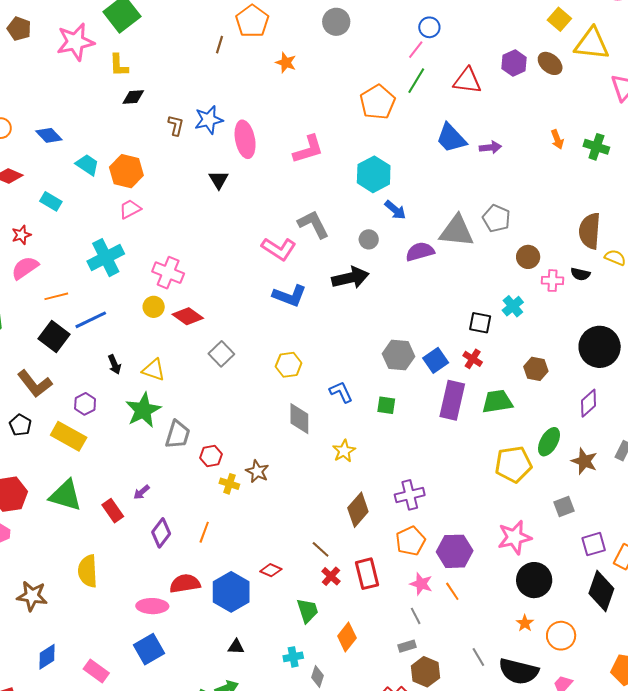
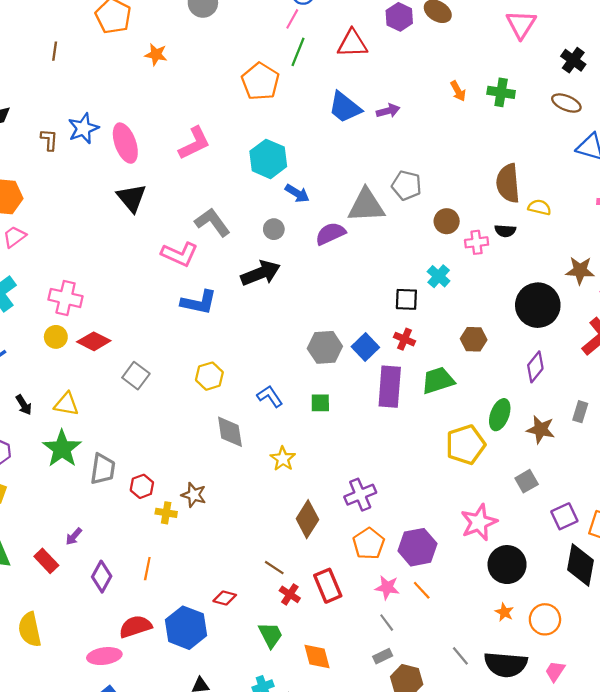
brown line: (220, 45) -> (55, 51), moved
black triangle: (219, 180) -> (131, 198), moved, size x1.4
orange diamond: (347, 637) -> (317, 657), turned -44

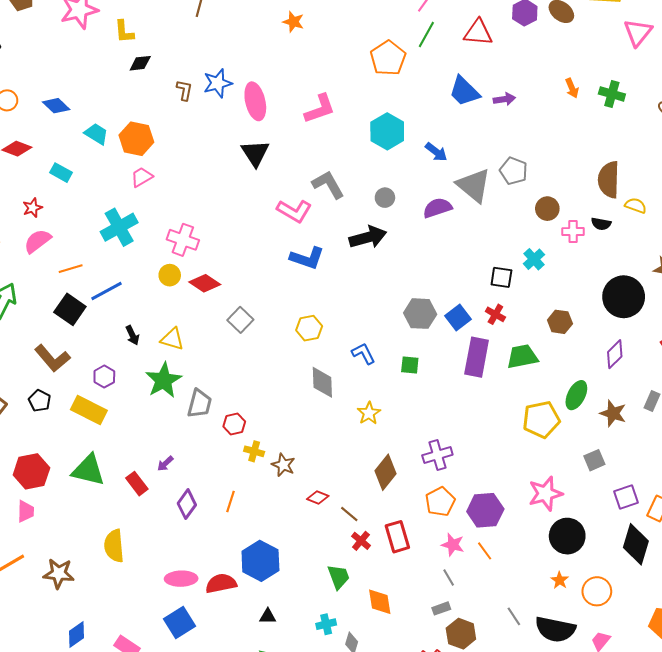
blue arrow: (297, 193) -> (436, 152), moved
gray triangle: (366, 206) -> (474, 185), turned 36
brown star: (194, 495) -> (283, 465), moved
red diamond: (225, 598) -> (318, 498), moved
red semicircle: (135, 627) -> (221, 583), moved

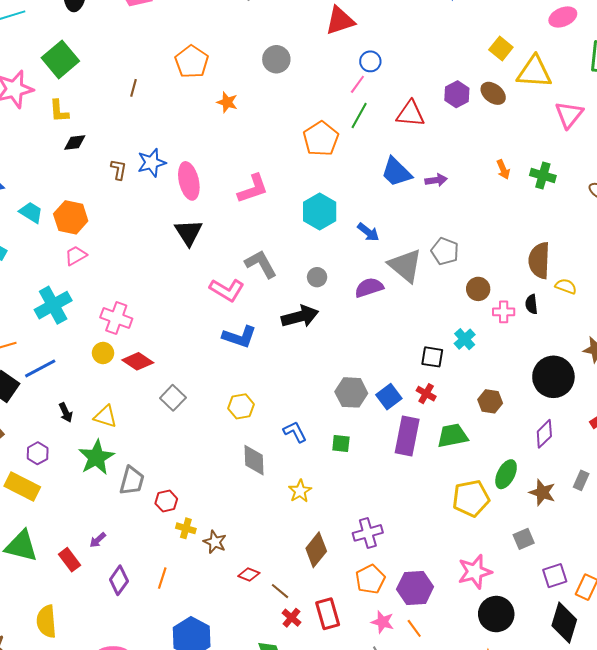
black semicircle: (601, 224) -> (531, 304), turned 72

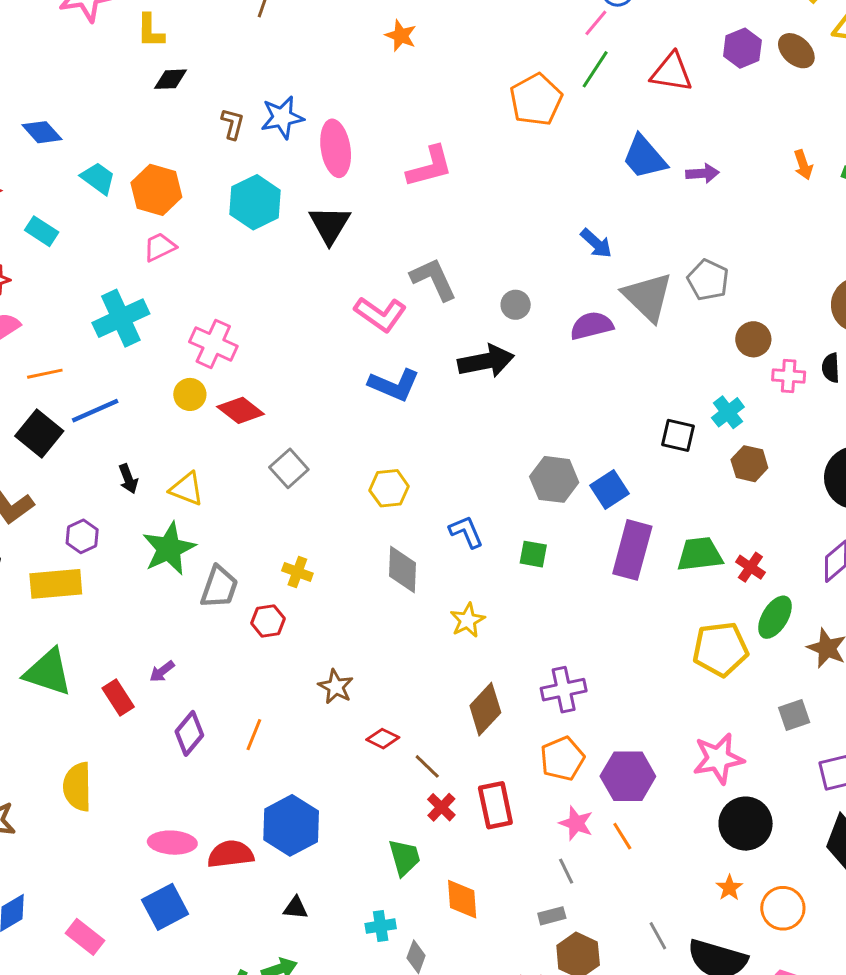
cyan hexagon: (320, 211) -> (255, 202), moved
red cross: (426, 394) -> (750, 567), moved
brown hexagon: (490, 401) -> (749, 464), moved
yellow rectangle: (22, 486) -> (56, 584), turned -36
yellow cross: (186, 528) -> (297, 572), moved

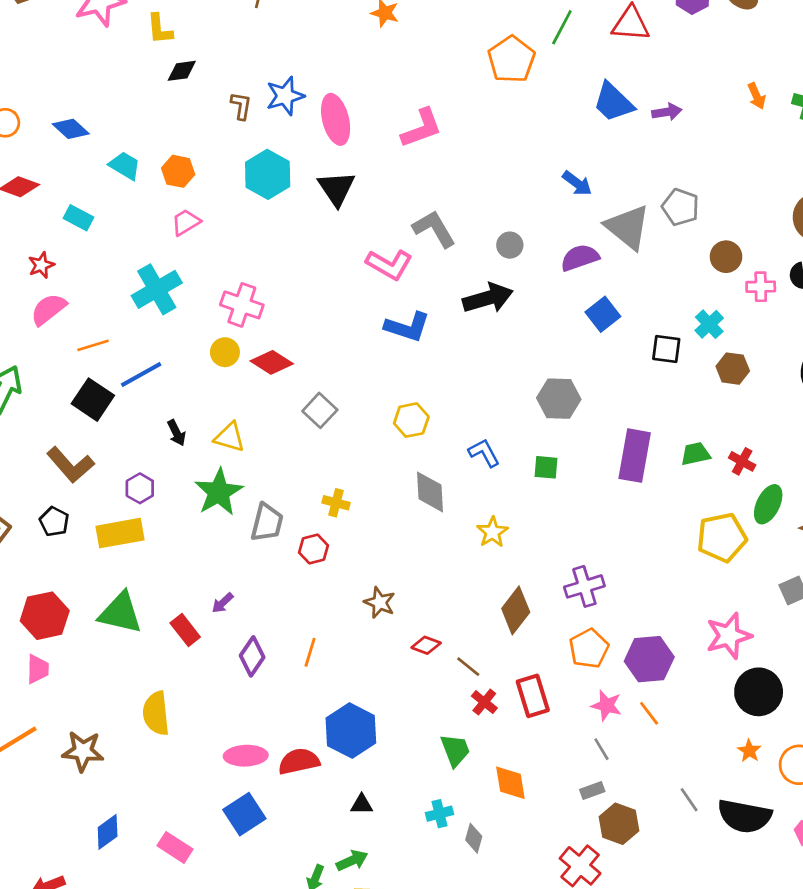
orange hexagon: (156, 190) -> (178, 171), size x0.7
blue square: (609, 490) -> (603, 314), moved
green trapezoid: (700, 554) -> (695, 454), size x0.7

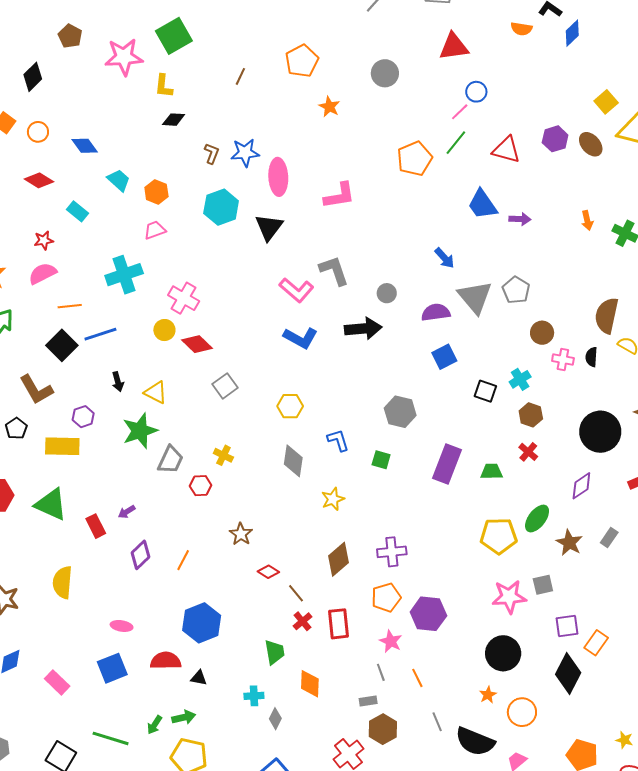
red cross: (742, 461) -> (528, 452), moved
pink star: (729, 636) -> (509, 597), moved
orange line: (649, 713) -> (417, 678), moved
pink ellipse: (246, 756) -> (122, 626), size x0.7
red semicircle: (299, 761) -> (166, 661), moved

